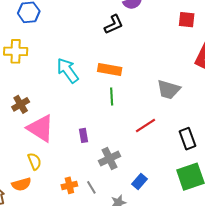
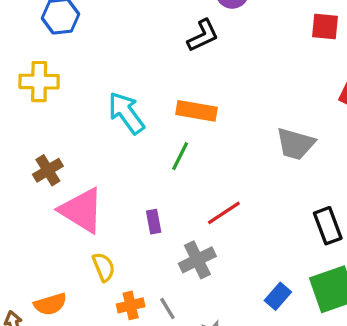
green line: (112, 96) -> (180, 156), moved, turned 30
red line: (146, 126) -> (224, 213), moved
yellow semicircle: (34, 161) -> (104, 267), moved
blue rectangle: (139, 182) -> (278, 296), moved

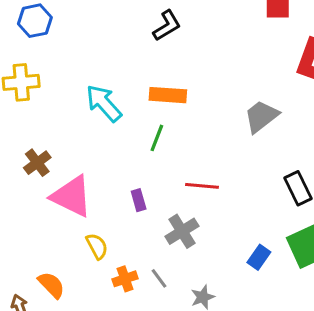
gray trapezoid: (296, 144) -> (261, 116), turned 132
red line: (224, 213) -> (202, 186), turned 44
orange semicircle: (50, 304) -> (51, 285), turned -112

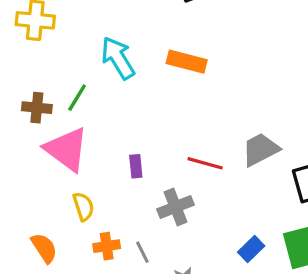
gray trapezoid: (261, 116) -> (260, 149), moved
green line: (157, 138) -> (77, 98), moved
brown cross: (37, 163) -> (37, 108), turned 32
orange semicircle: (51, 285) -> (44, 248), moved

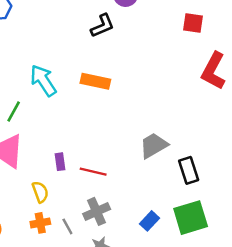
red line: (205, 163) -> (93, 172), moved
yellow semicircle: (83, 207) -> (40, 192), moved
gray cross: (175, 207) -> (97, 211), moved

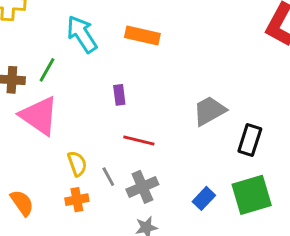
purple rectangle: (60, 162) -> (119, 95), moved
black rectangle: (189, 170) -> (250, 140), turned 35
gray line: (67, 226) -> (108, 177), moved

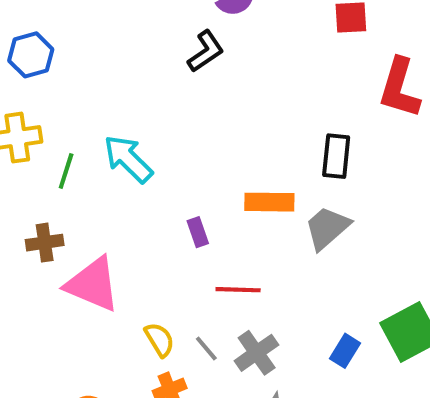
orange rectangle: (142, 36) -> (269, 202), moved
green line: (47, 70) -> (66, 171), moved
black rectangle: (250, 140) -> (336, 156), moved

